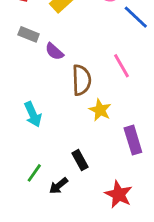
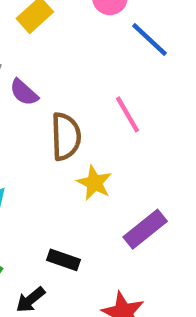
purple rectangle: (133, 140) -> (145, 229), turned 68
black rectangle: (80, 160) -> (64, 260), turned -42

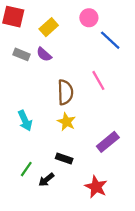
purple semicircle: (24, 92) -> (44, 54), moved
yellow star: (94, 183) -> (66, 122), moved

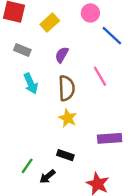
purple semicircle: (44, 54) -> (62, 55), moved, turned 77
cyan arrow: (25, 121) -> (31, 83), moved
purple rectangle: (108, 142) -> (110, 138), turned 35

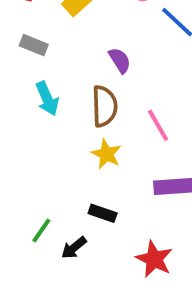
purple semicircle: (62, 55) -> (120, 60), moved, turned 119
pink line: (100, 76) -> (158, 125), moved

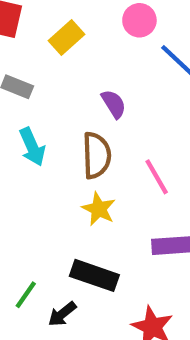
black rectangle: (103, 213) -> (94, 275), size x1.5

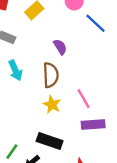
pink line: (157, 177) -> (84, 99), moved

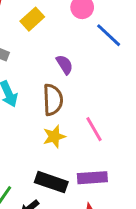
yellow star: (52, 105) -> (54, 137), turned 30
purple rectangle: (93, 125) -> (92, 178), moved

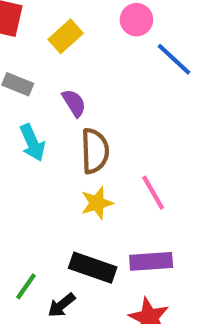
purple semicircle: (65, 65) -> (74, 103), moved

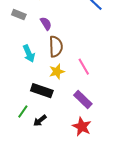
cyan arrow: (32, 143) -> (29, 54), moved
purple rectangle: (151, 261) -> (83, 100), turned 48
black rectangle: (93, 268) -> (42, 91), moved

